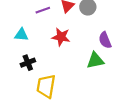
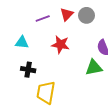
black cross: (28, 63) -> (28, 70), turned 32

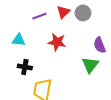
green triangle: (94, 67) -> (90, 65), turned -42

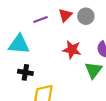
cyan triangle: (19, 40) -> (19, 44), size x1.5
red star: (57, 42) -> (72, 50), moved

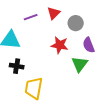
gray circle: (86, 16) -> (76, 23), moved

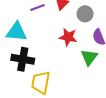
black cross: (17, 66) -> (23, 59), size x1.5

